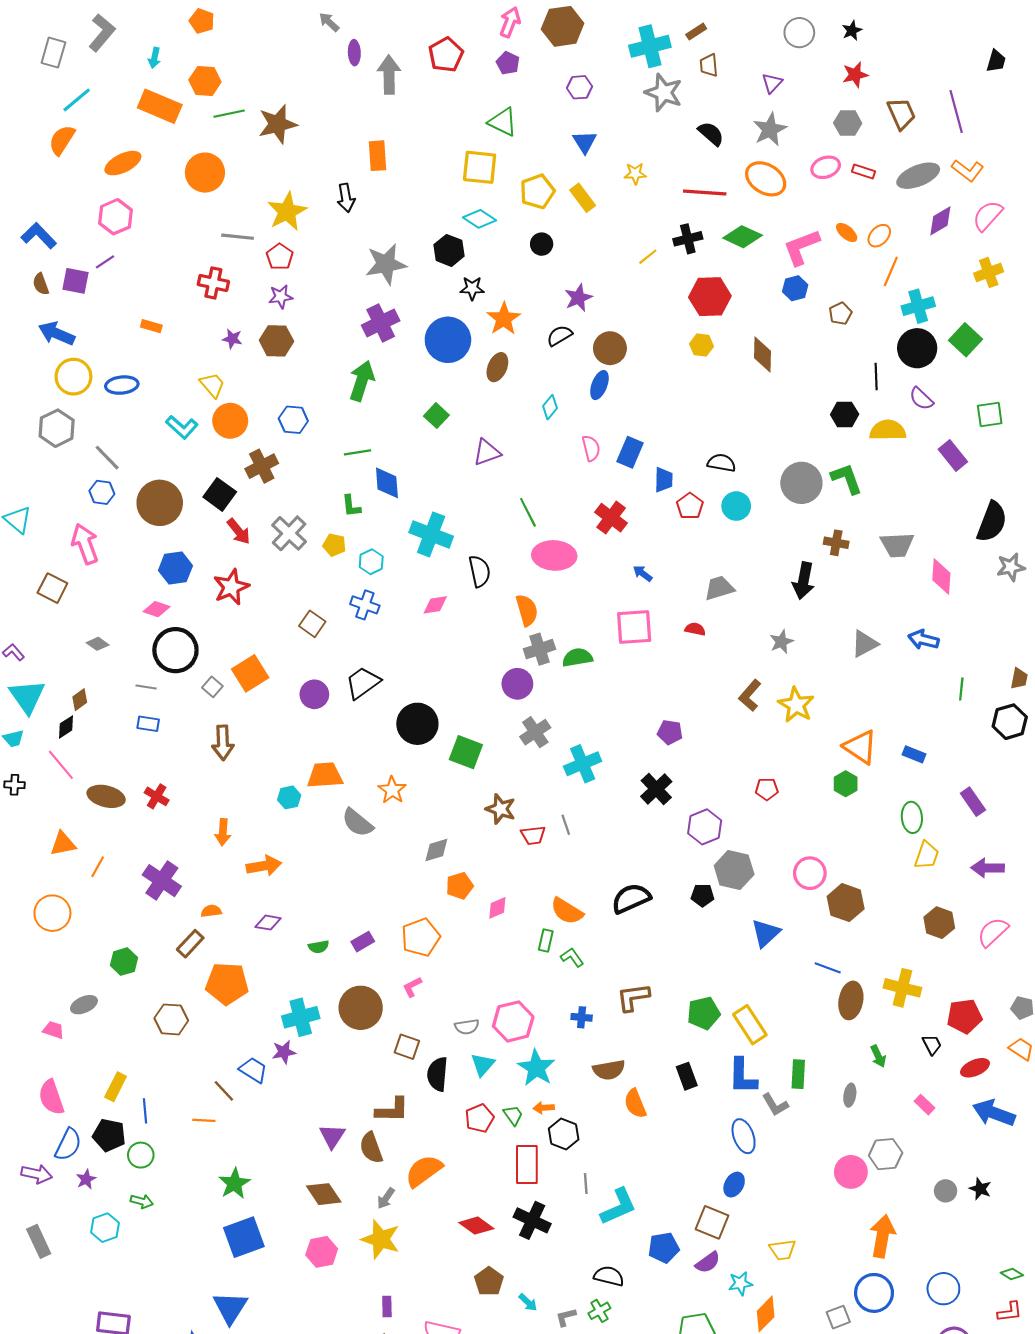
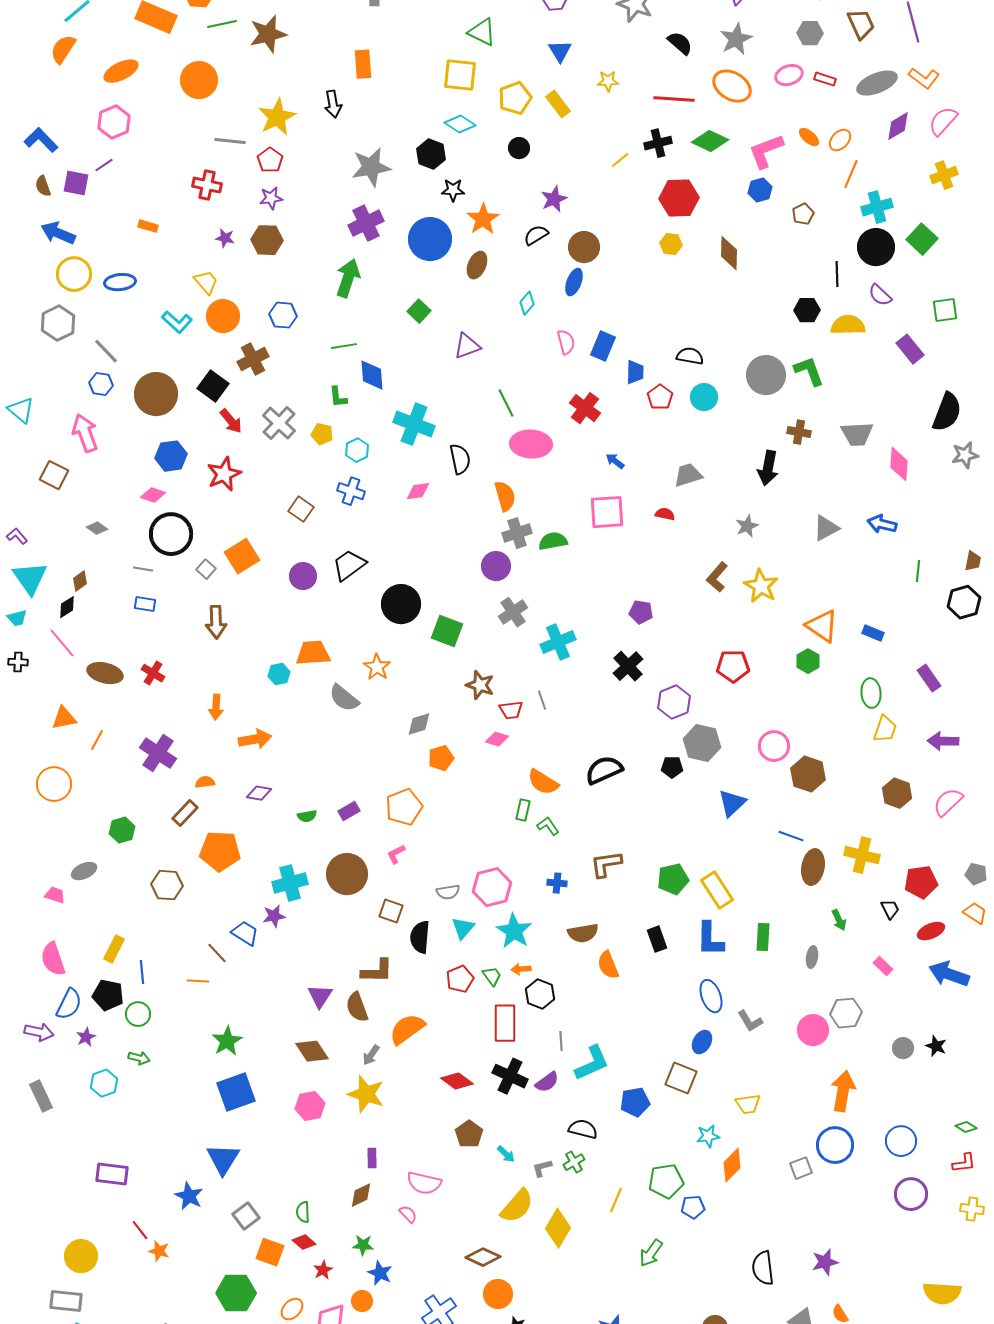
red pentagon: (767, 789) -> (733, 666), size x1.5
pink diamond: (497, 908) -> (497, 739), moved, turned 40
gray L-shape: (775, 1105) -> (750, 1021), moved
purple semicircle: (708, 1262) -> (547, 1082), moved

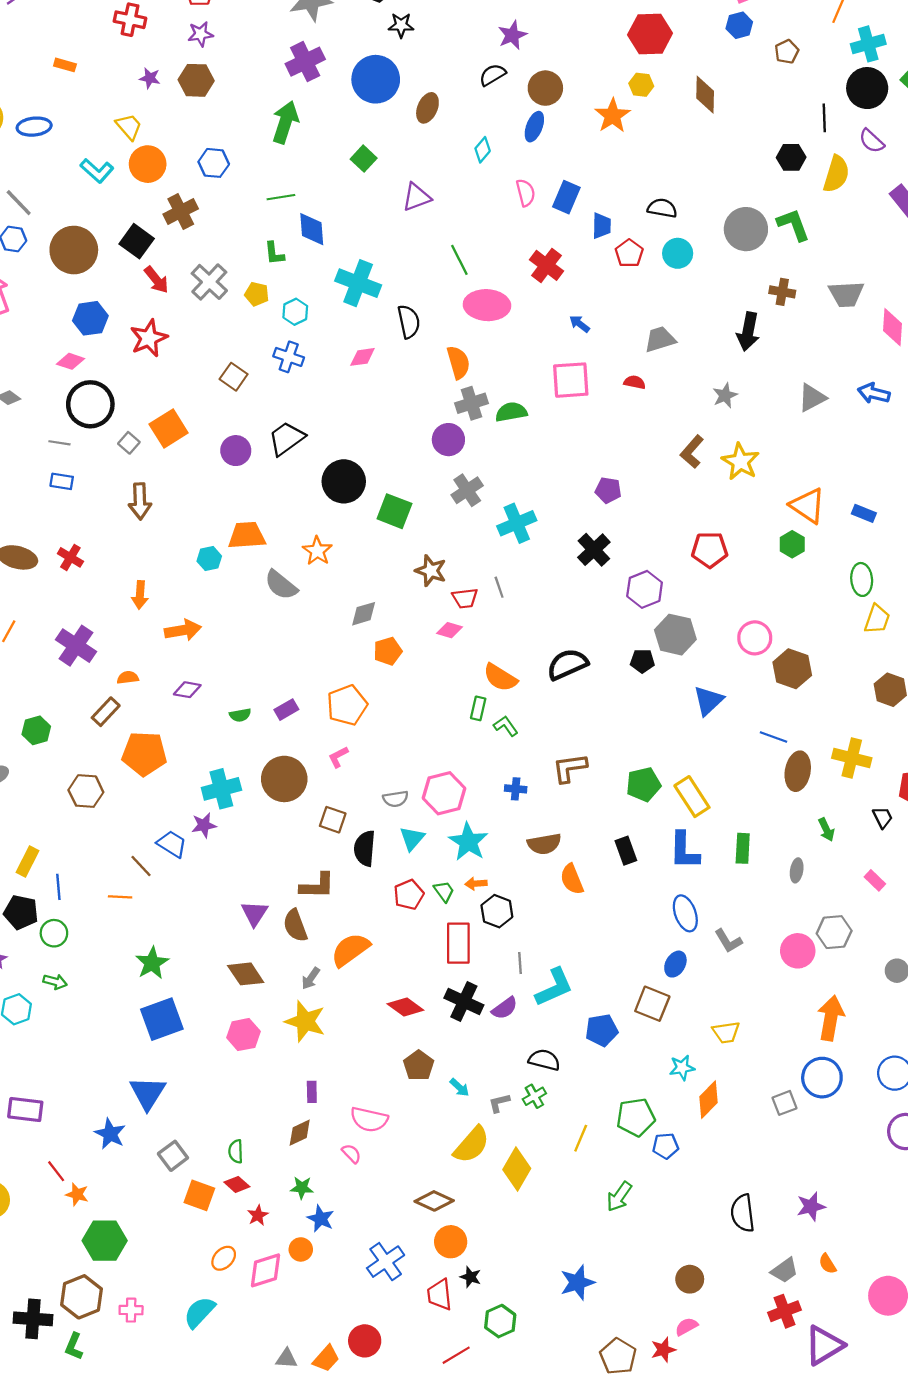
orange star: (483, 219) -> (613, 116), moved
yellow semicircle: (848, 325) -> (836, 174), turned 108
green hexagon: (236, 1293) -> (105, 1241), moved

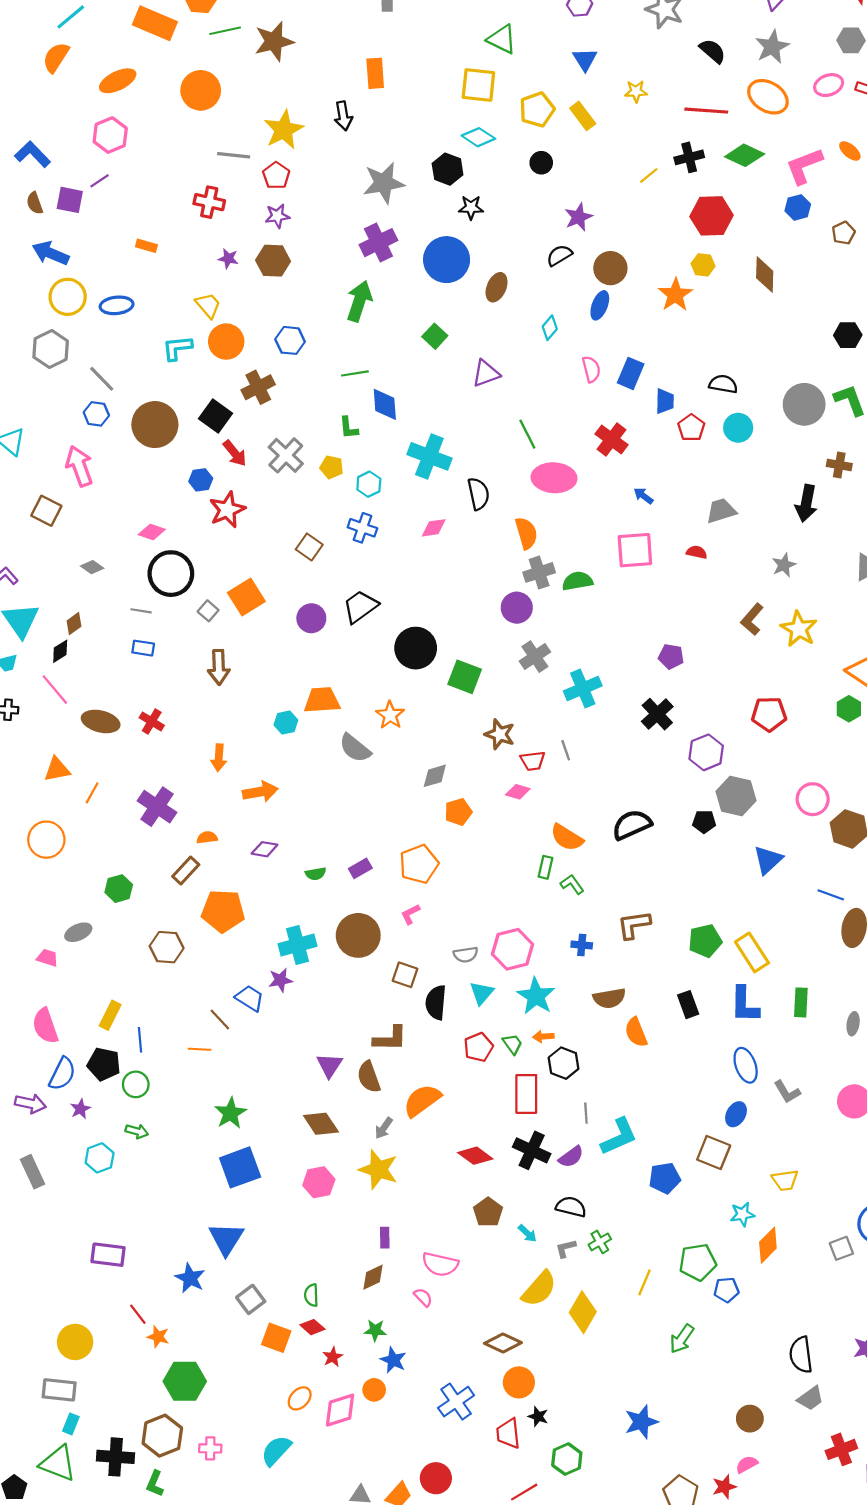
cyan L-shape: (97, 171) -> (177, 348), turned 132
blue hexagon: (90, 318) -> (201, 480), moved, size x0.7
black semicircle: (544, 1060) -> (571, 1207), moved
gray trapezoid: (785, 1270) -> (811, 1398), moved

